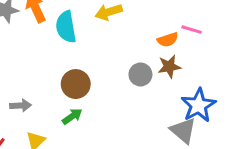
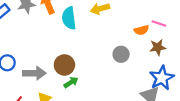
brown star: (169, 67) -> (158, 47), moved
brown circle: (76, 84) -> (64, 65), moved
gray arrow: (21, 106) -> (34, 73), size x1.5

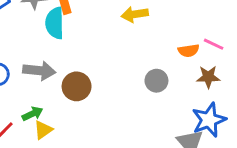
cyan semicircle: (69, 18) -> (55, 23), moved
gray arrow: (34, 73) -> (39, 71), moved
green arrow: (71, 82) -> (32, 114), moved

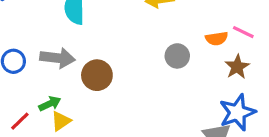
brown star: (208, 77) -> (237, 67), turned -30
gray circle: (156, 81) -> (177, 56), moved

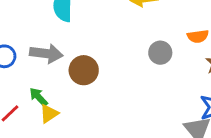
green arrow: (50, 104) -> (39, 97), turned -108

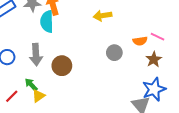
gray arrow: (46, 54) -> (36, 55), turned 80

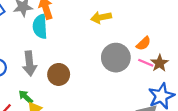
pink line: (157, 37) -> (146, 63), moved
orange semicircle: (140, 41) -> (144, 43), turned -32
gray circle: (114, 53) -> (116, 58), size x1.6

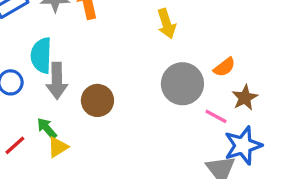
yellow arrow: (101, 17) -> (166, 24), turned -102
cyan semicircle: (40, 26) -> (41, 55), moved
pink line: (146, 63) -> (216, 116), moved

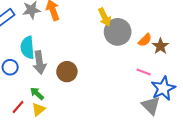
gray circle: (182, 84) -> (118, 32), moved
brown star: (245, 98) -> (160, 46), moved
yellow triangle: (58, 147) -> (38, 109), moved

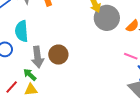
gray arrow: (39, 62) -> (38, 57), moved
yellow triangle: (38, 109) -> (31, 90), turned 32

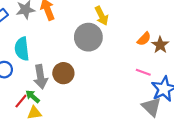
gray circle: (107, 18) -> (88, 37), moved
red line: (12, 87) -> (21, 101), moved

